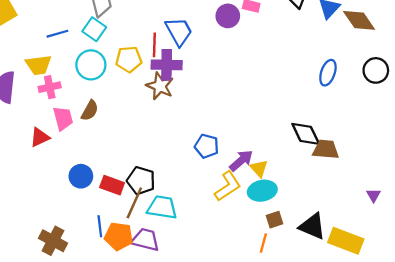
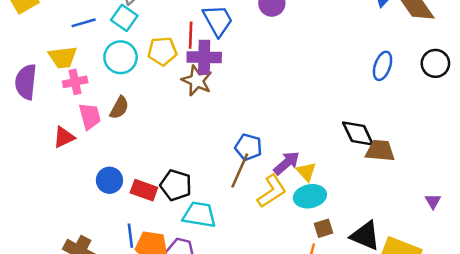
brown line: (134, 203) -> (240, 170), moved

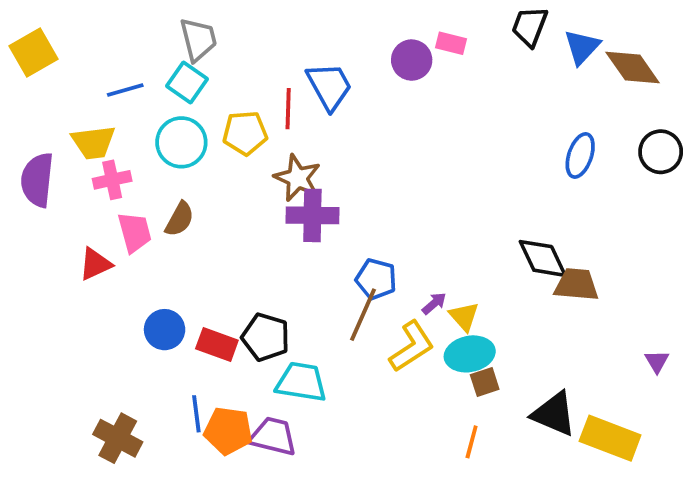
purple cross: (204, 57) -> (312, 215), moved
purple arrow: (287, 163) -> (434, 303), size x0.6
brown square: (323, 228) -> (485, 382), moved

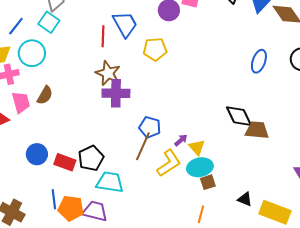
blue line: (125, 90) -> (16, 26), turned -36
yellow pentagon: (245, 133) -> (155, 49), moved
cyan circle: (181, 142) -> (32, 53), moved
black pentagon: (266, 337) -> (91, 158), turned 30
black triangle: (554, 414) -> (245, 199), size x0.6

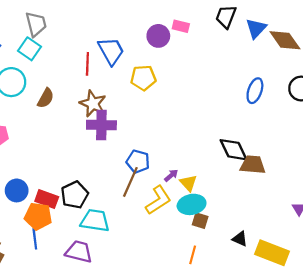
brown semicircle: (45, 95) -> (46, 98), moved
brown square: (208, 182) -> (200, 221), turned 35
orange pentagon: (71, 208) -> (38, 216), moved

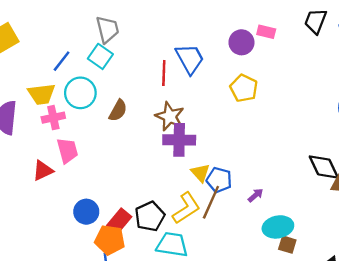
yellow pentagon: (143, 78) -> (244, 88), moved, turned 30
yellow triangle: (188, 183) -> (200, 173), moved
red rectangle: (47, 199) -> (119, 221), turned -70
yellow L-shape: (158, 200) -> (186, 208), moved

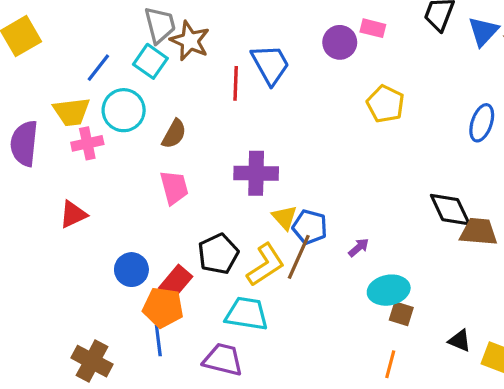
yellow pentagon: (244, 88) -> (385, 104), moved
brown star: (170, 116) -> (190, 41), moved
pink trapezoid: (67, 151) -> (174, 188), moved
black pentagon: (150, 216) -> (218, 254), moved

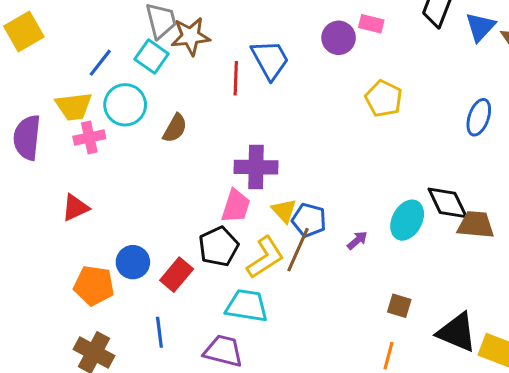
brown star: (190, 41) -> (191, 36), turned -30
pink trapezoid: (174, 188) -> (236, 206), moved, turned 33
cyan ellipse: (389, 290) -> (407, 220), moved, turned -51
orange pentagon: (163, 307) -> (94, 286), moved
black triangle: (460, 341) -> (457, 332), size x1.8

